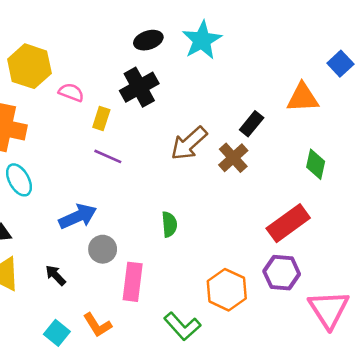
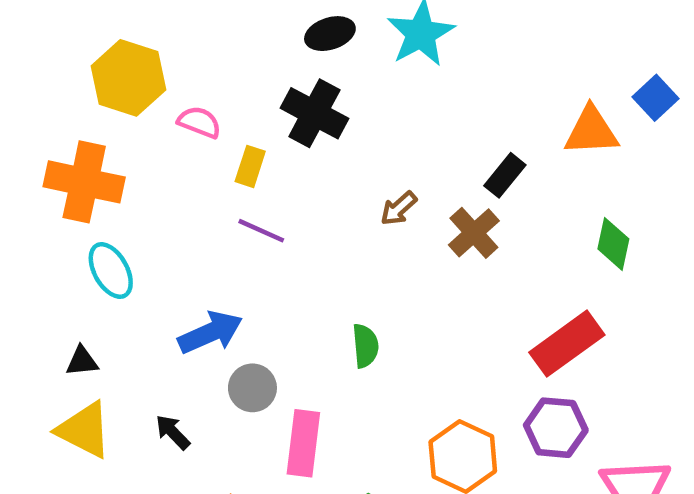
blue square: (340, 64) -> (655, 98), moved
black cross: (139, 87) -> (314, 113), turned -33
brown arrow: (189, 143) -> (399, 208), size x0.6

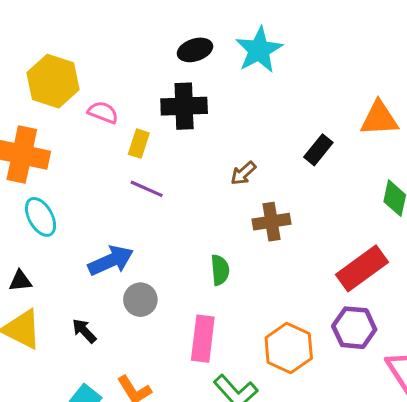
black cross: (314, 113) -> (184, 106), turned -30
brown cross: (474, 233) -> (271, 222), moved, turned 33
pink rectangle: (303, 443) -> (203, 339), moved

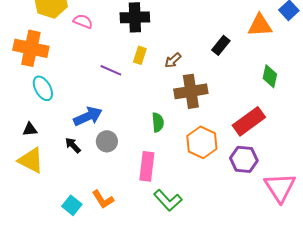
yellow rectangle: (139, 144) -> (140, 55), moved
brown cross: (271, 222) -> (191, 91), size x1.4
black arrow: (84, 331) -> (73, 145), moved
orange hexagon: (289, 348) -> (202, 142), moved

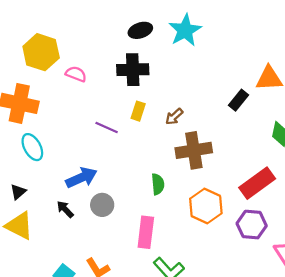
black rectangle: (221, 45) -> (239, 100), moved
black triangle: (30, 129) -> (18, 192), turned -35

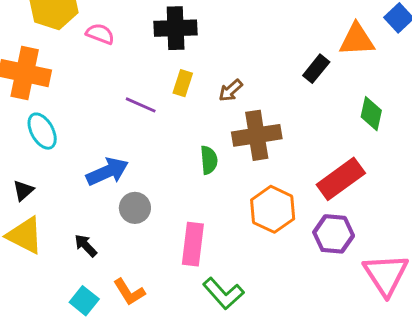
green semicircle: (158, 184) -> (209, 160), moved
black arrow: (65, 209) -> (86, 246), moved

